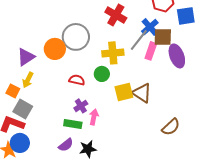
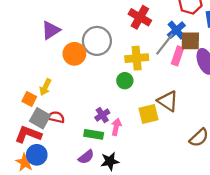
purple triangle: (26, 57) -> (51, 30), moved
red semicircle: (77, 80) -> (56, 117), moved
yellow square: (124, 92) -> (148, 114), moved

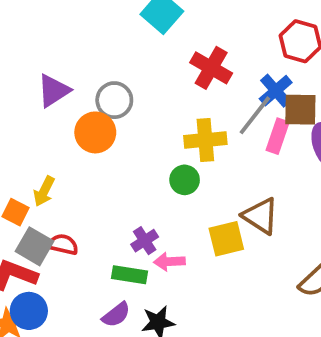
gray circle: (97, 41) -> (114, 100), moved, size x0.7
pink arrow: (116, 127) -> (169, 262), turned -105

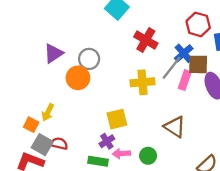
green circle: (185, 180) -> (148, 156), moved
yellow square: (226, 239) -> (117, 119), moved

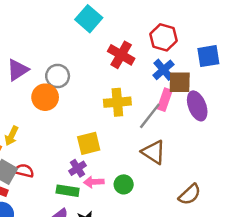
red hexagon: (198, 24) -> (164, 37), moved
gray line: (171, 68) -> (150, 116), moved

